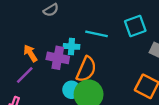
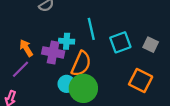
cyan square: (135, 26) -> (120, 42), moved
cyan line: (97, 34) -> (91, 29), turned 65

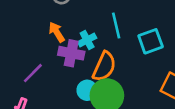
cyan cross: (67, 41) -> (87, 40), turned -32
orange arrow: (26, 48) -> (57, 32), moved

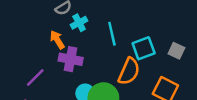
cyan cross: (87, 40) -> (79, 23), moved
orange semicircle: (104, 66) -> (129, 71), moved

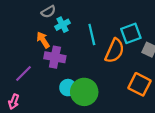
cyan square: (144, 48) -> (131, 33), moved
orange semicircle: (129, 71) -> (115, 51), moved

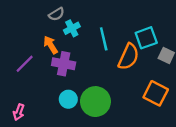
purple line: (23, 73) -> (25, 64), moved
cyan circle: (68, 88) -> (68, 99), moved

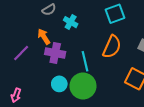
cyan cross: (72, 28) -> (71, 22), moved, turned -32
cyan square: (146, 38) -> (115, 14), moved
cyan line: (104, 39) -> (85, 61), moved

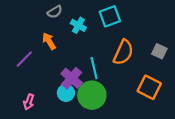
cyan square: (115, 14) -> (110, 16), moved
purple cross: (55, 53) -> (72, 78), moved, turned 30
pink arrow: (16, 95) -> (29, 102), moved

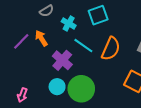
purple line: (24, 59) -> (21, 41), moved
cyan line: (94, 68) -> (83, 46), moved, turned -42
purple cross: (72, 78) -> (62, 60), moved

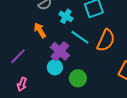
purple line: (21, 41) -> (18, 56), moved
cyan circle: (57, 87) -> (55, 67), moved
green circle: (81, 89) -> (78, 78), size x0.7

